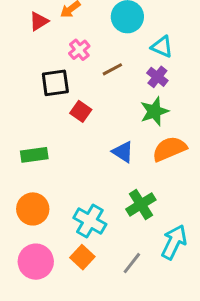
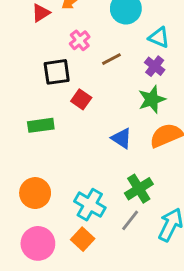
green rectangle: (34, 155) -> (41, 125), moved
gray line: (132, 263) -> (130, 220), moved

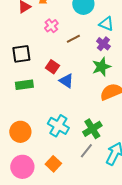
black square: (57, 72) -> (21, 54), moved
blue triangle: (122, 138) -> (66, 81), moved
cyan cross: (90, 205) -> (58, 126), moved

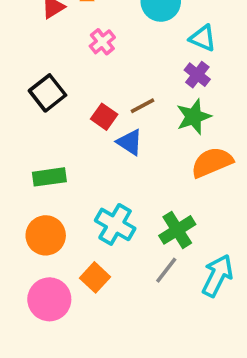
brown line: (73, 39) -> (142, 106), moved
black square: (21, 54) -> (48, 93), turned -30
green rectangle: (24, 85) -> (49, 177), moved
orange square: (53, 164) -> (95, 277), moved

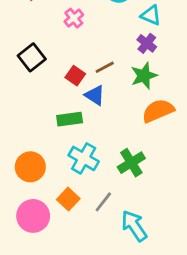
green rectangle: (49, 177) -> (70, 119), moved
gray line: (166, 270) -> (103, 202), moved
cyan arrow: (217, 276) -> (134, 226), moved, turned -60

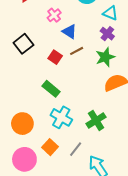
blue triangle: (95, 95) -> (69, 32), moved
green rectangle: (70, 119) -> (51, 89), turned 48

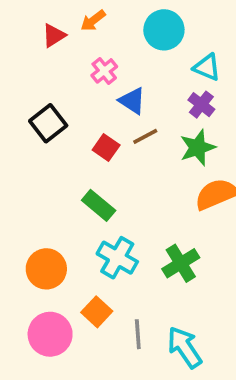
gray line: (76, 149) -> (138, 334), moved, turned -42

